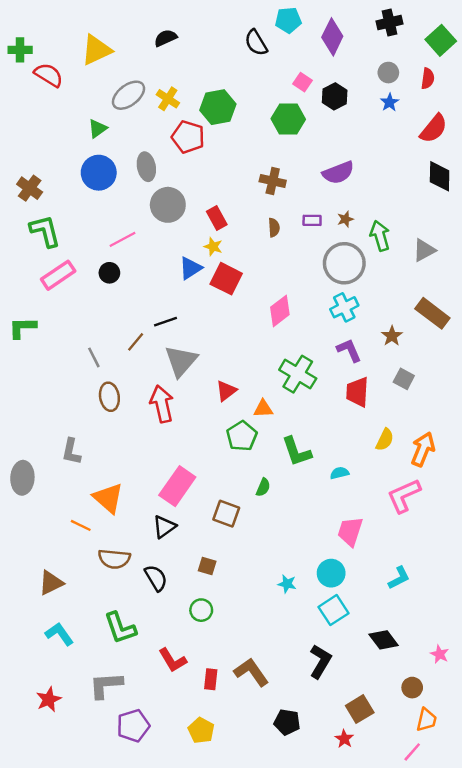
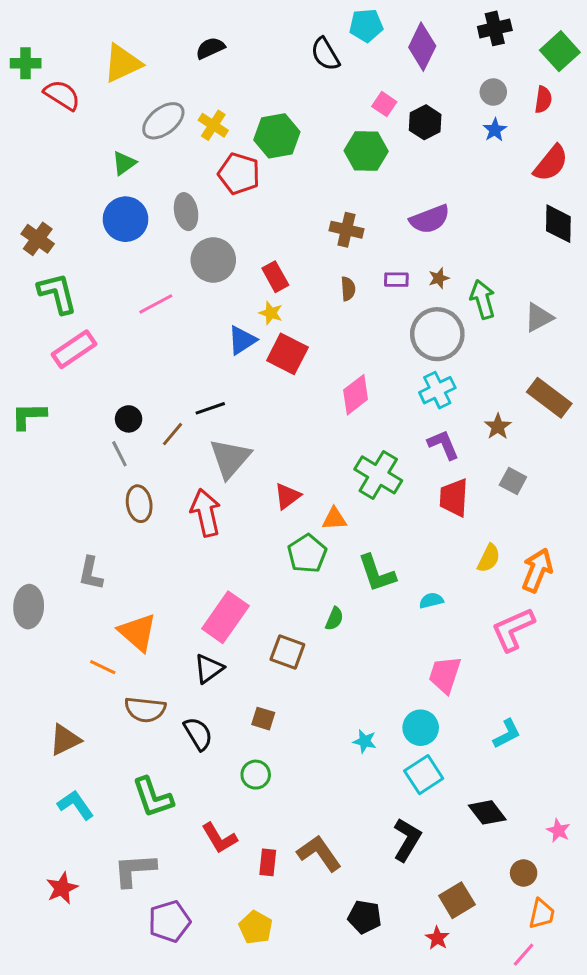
black circle: (109, 273) -> (129, 419), moved

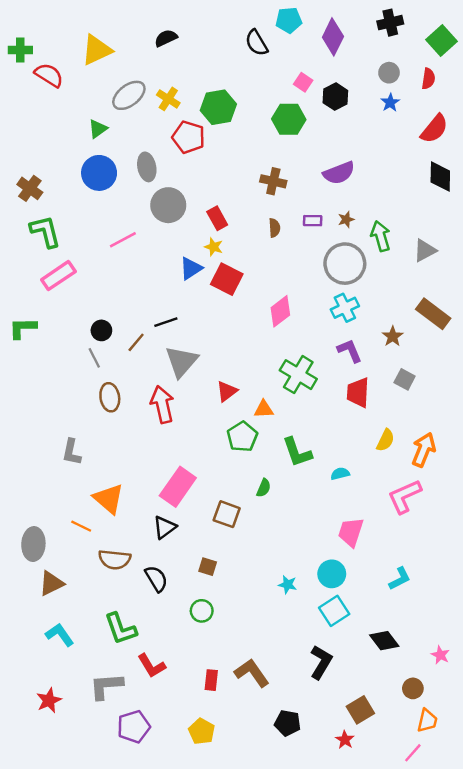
gray ellipse: (29, 607) -> (33, 544), moved
red L-shape: (219, 838) -> (152, 666), moved

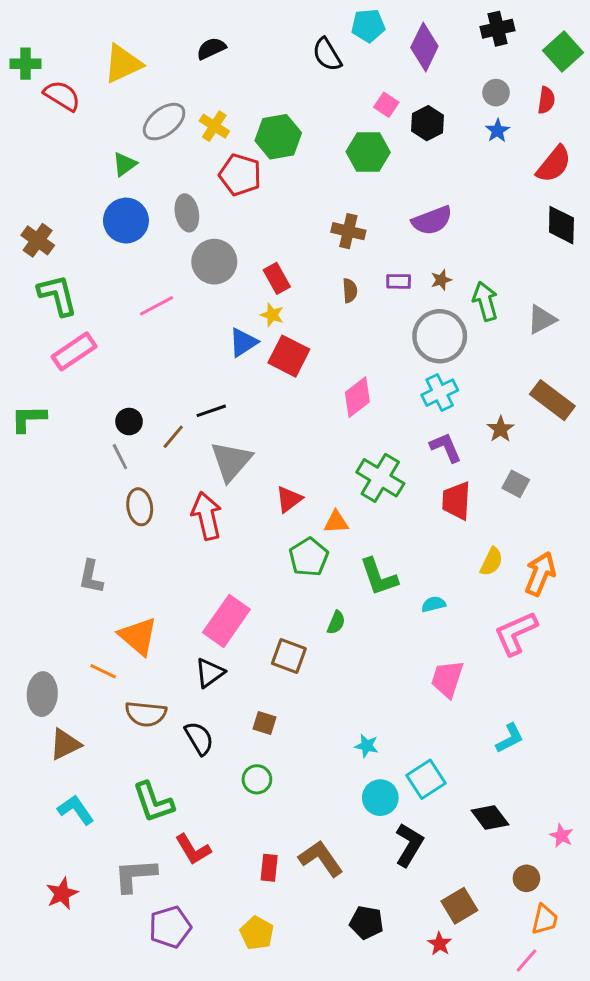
cyan circle: (332, 574) -> (380, 798), moved

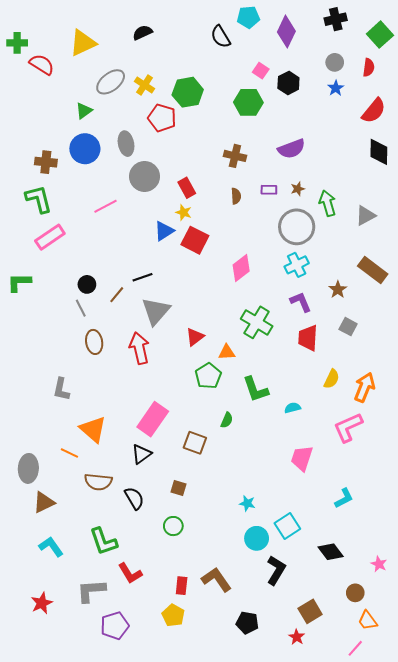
brown cross: (38, 240) -> (46, 162), moved, turned -30
orange trapezoid: (545, 919) -> (368, 621), turned 130
yellow pentagon: (257, 933) -> (173, 615), moved

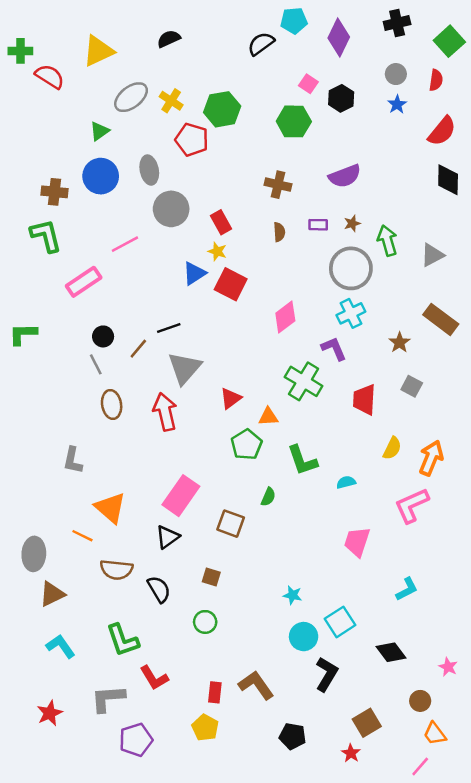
black semicircle: (221, 37) -> (261, 44), turned 85
pink rectangle: (50, 237) -> (84, 282), moved
purple L-shape: (301, 302) -> (334, 349), moved

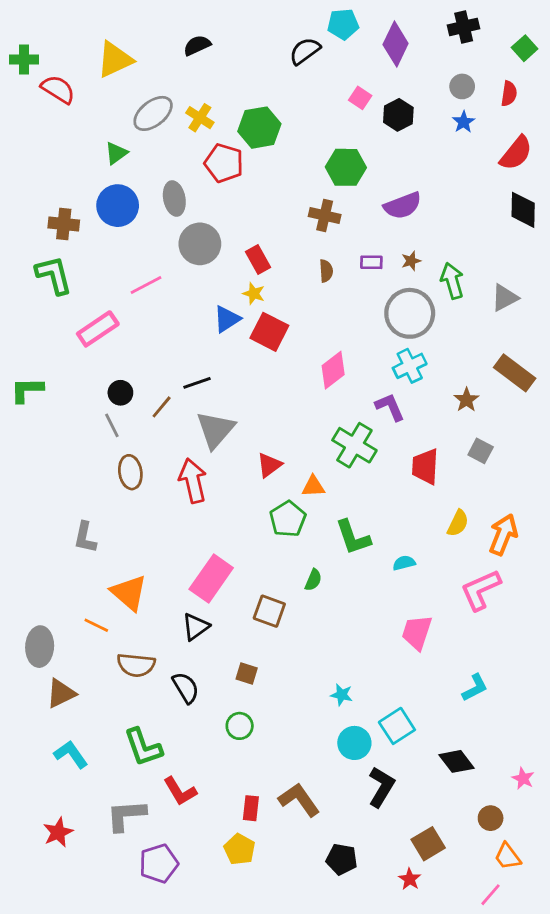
green square: (449, 41) -> (525, 48), size x0.7
green hexagon: (294, 121) -> (346, 167), moved

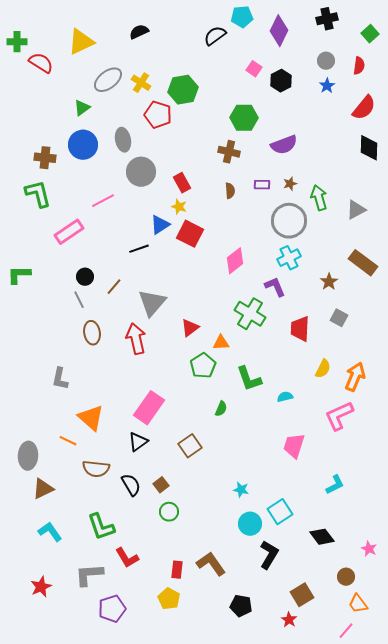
black line: (197, 383) -> (139, 249), moved
brown square: (269, 611) -> (190, 446), moved, turned 35
brown square: (247, 673) -> (161, 485), moved, turned 35

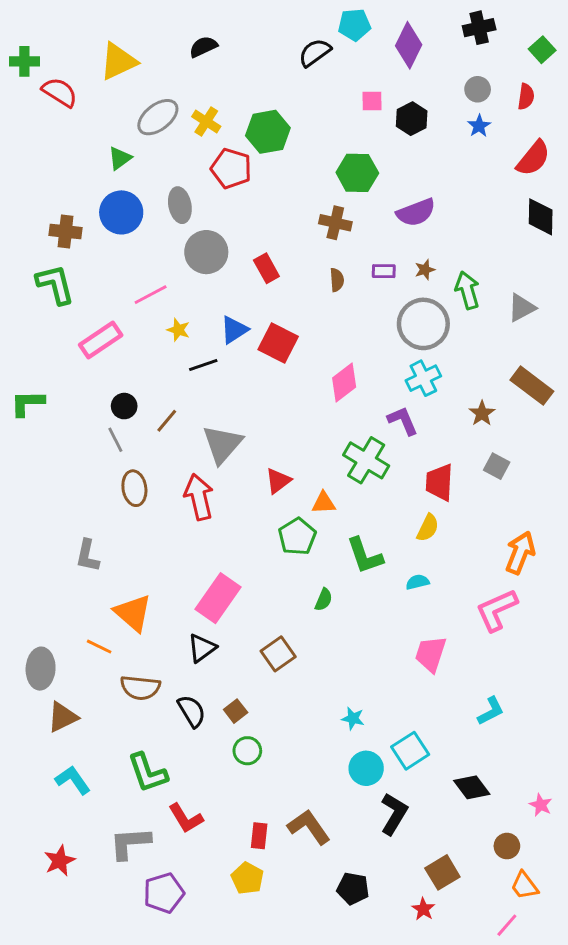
pink square: (254, 69) -> (372, 101), turned -35
yellow star: (179, 207) -> (178, 330), moved
yellow semicircle: (323, 369) -> (428, 528), moved

